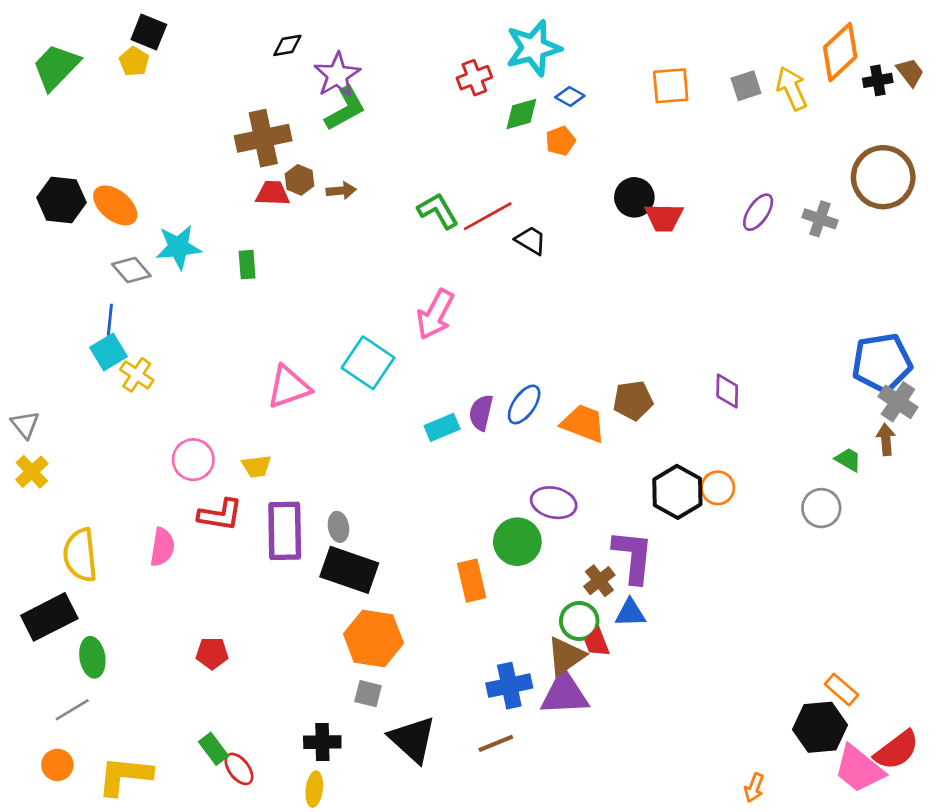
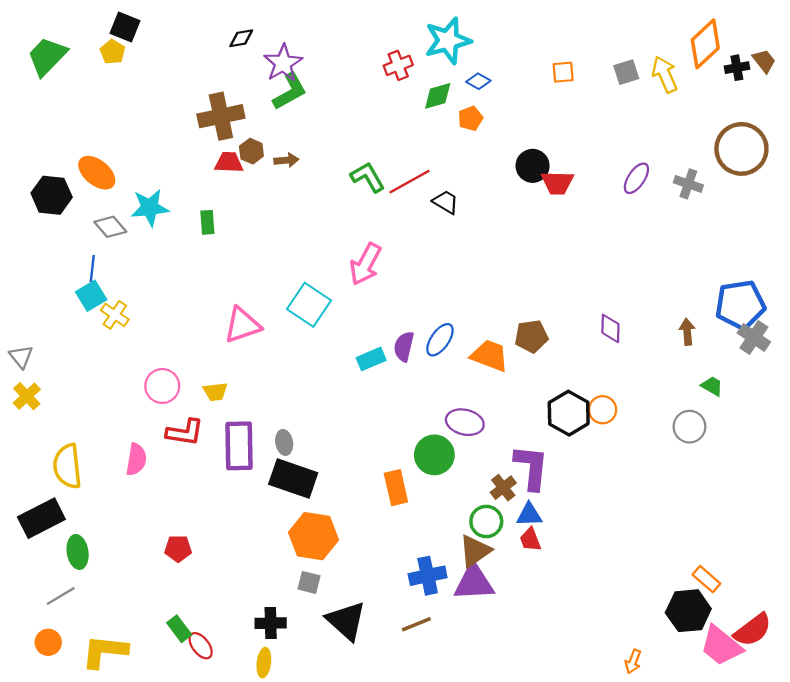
orange square: (671, 86) -> (563, 72), size x0.7
black hexagon: (61, 200) -> (52, 195), moved
brown arrow: (886, 439) -> (687, 332), moved
red trapezoid: (597, 643) -> (530, 540), moved

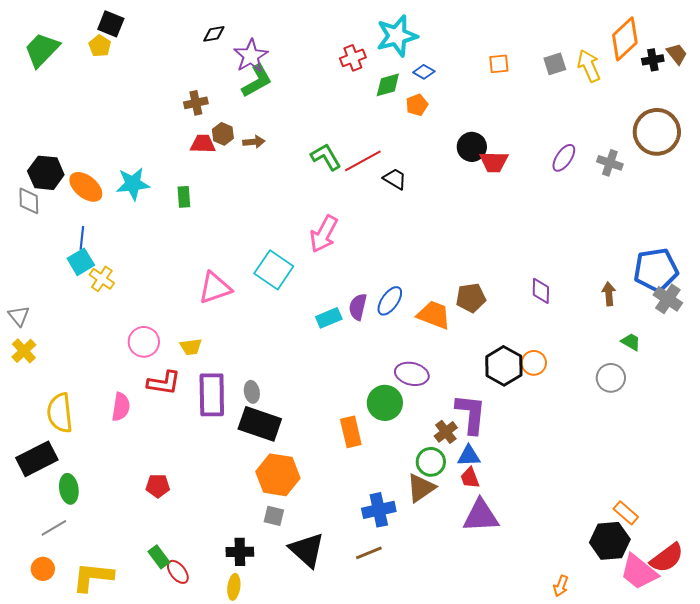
brown cross: (221, 116) -> (196, 103), size x0.6
orange ellipse: (97, 173) -> (86, 187), moved
gray diamond: (110, 227) -> (29, 201), moved, turned 40
purple triangle: (474, 582) -> (481, 516), moved

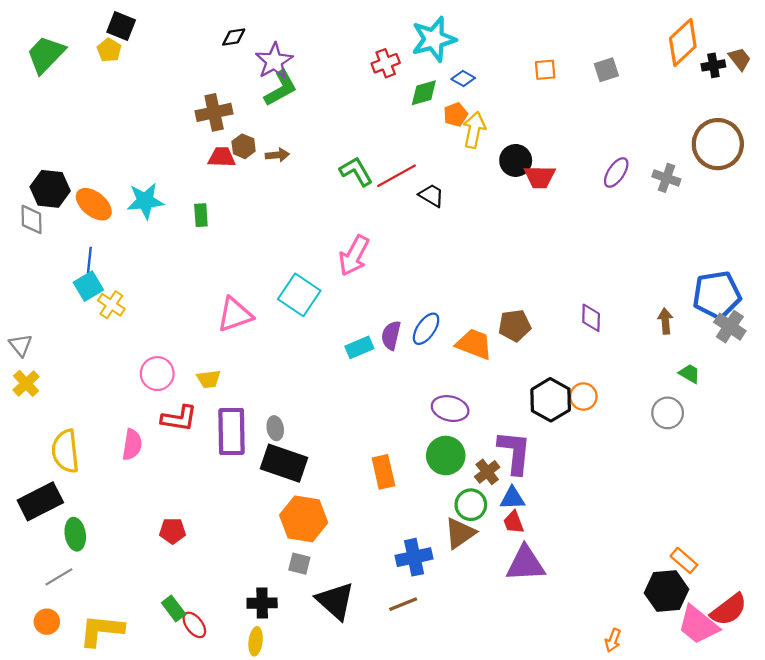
yellow arrow: (589, 66) -> (474, 130), moved, turned 36
brown cross: (196, 103) -> (214, 112), size x1.4
green circle: (385, 403) -> (446, 456), moved

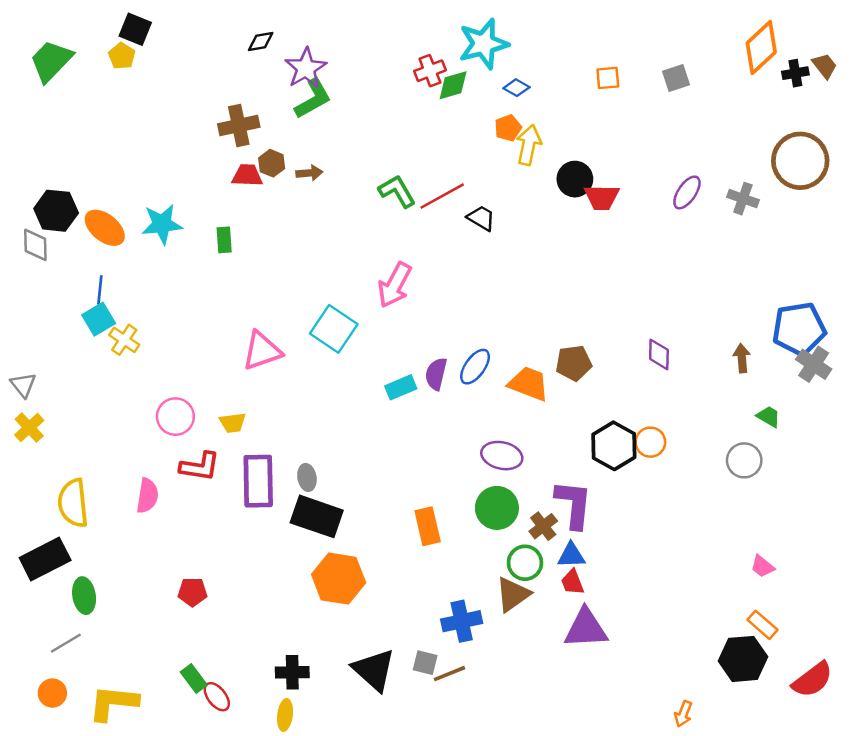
green diamond: (424, 93) -> (453, 85), moved
gray square: (299, 564) -> (425, 663), moved
pink trapezoid: (698, 625) -> (762, 566), moved, size x0.5

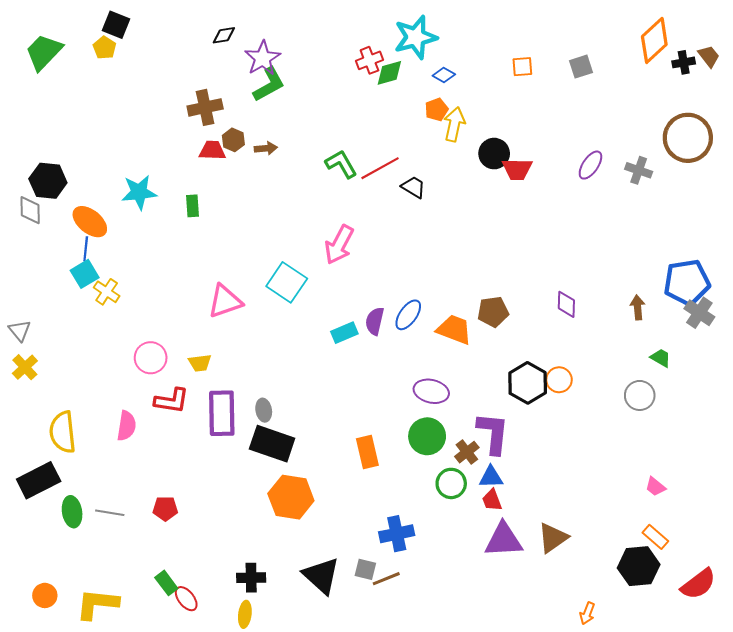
orange ellipse: (105, 228) -> (90, 222), moved
brown triangle: (513, 594) -> (553, 538), moved
gray line: (66, 643) -> (110, 513), moved, turned 40

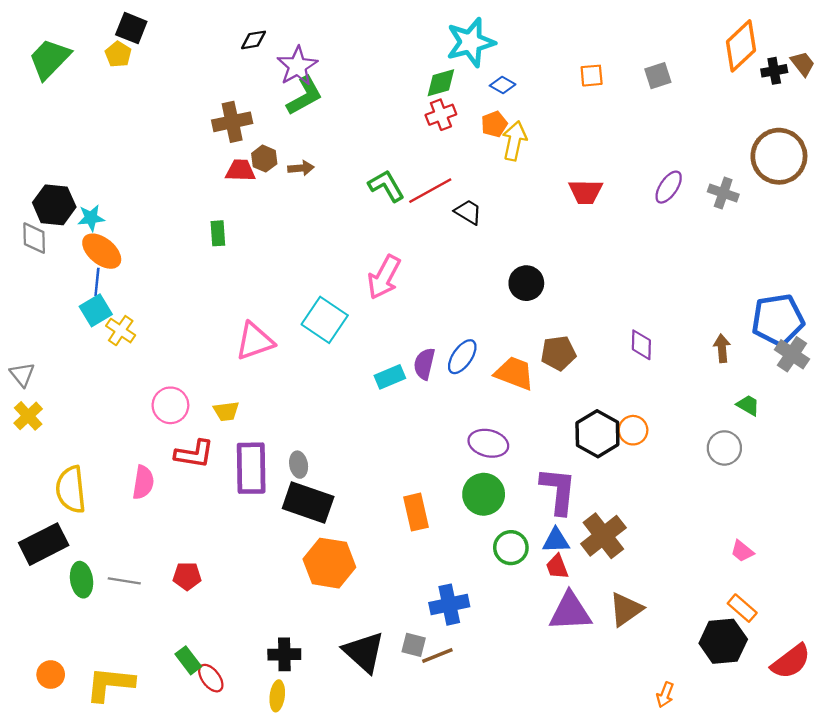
red cross: (369, 60) -> (441, 115), moved
black circle: (494, 154) -> (526, 283), moved
cyan star: (139, 192) -> (91, 218), moved, size x0.7
brown cross: (467, 452) -> (603, 536), moved, size x1.6

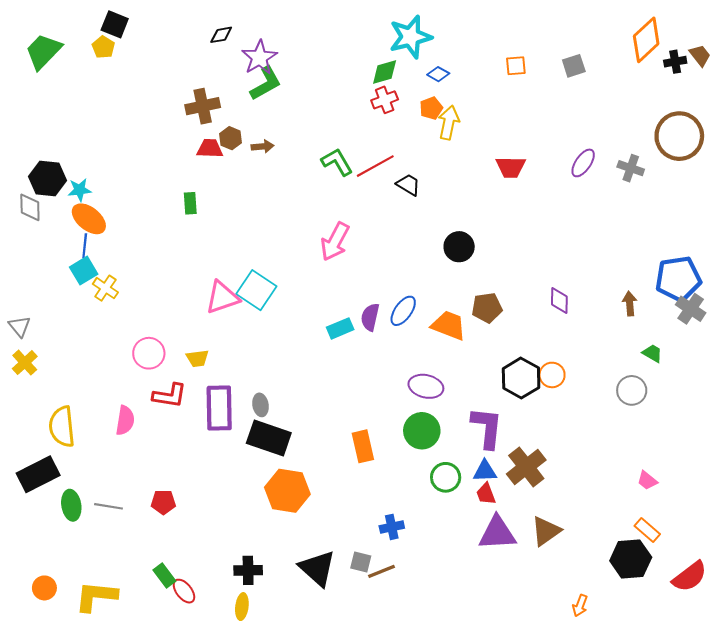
cyan square: (325, 320) -> (256, 290), moved
blue cross: (449, 605) -> (392, 527), size x0.7

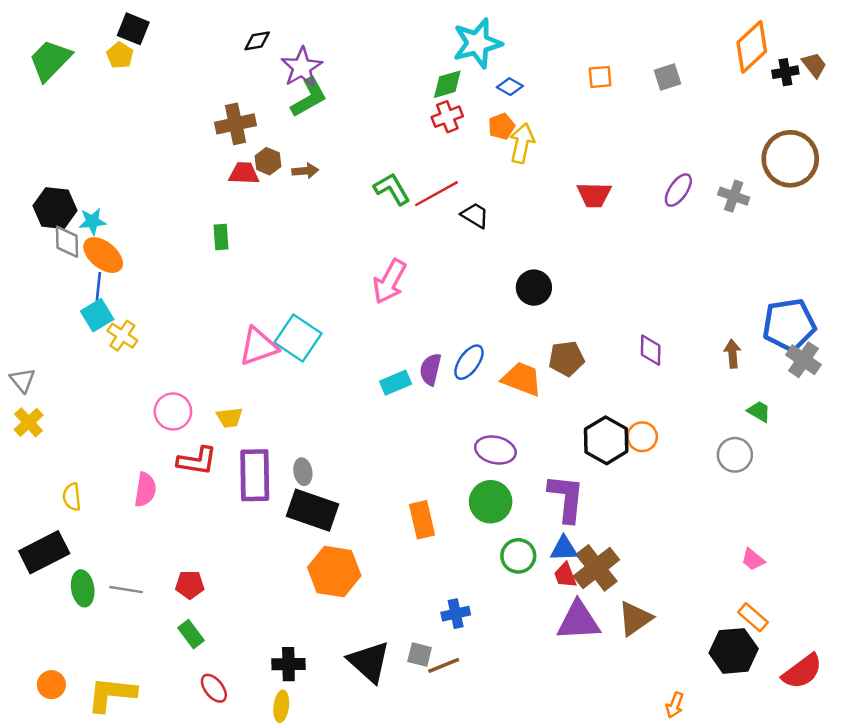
gray diamond: (30, 207) -> (67, 242), moved
yellow semicircle: (62, 427) -> (72, 497), size x0.6
brown cross: (526, 467) -> (596, 568), moved
green rectangle: (164, 576) -> (191, 634), moved

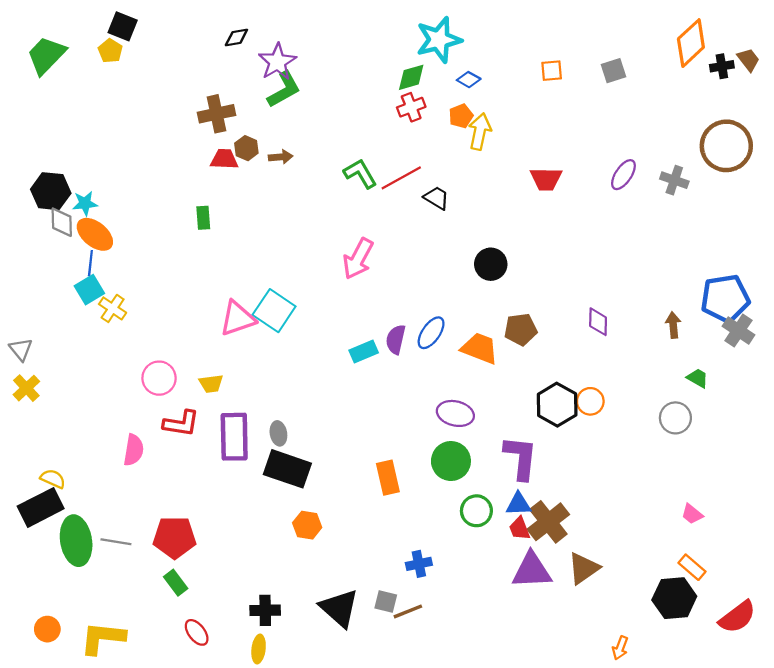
yellow semicircle: (72, 497) -> (53, 479), moved, turned 120
orange hexagon: (334, 572) -> (307, 525), size x0.6
red pentagon: (190, 585) -> (175, 537), size x1.6
green ellipse: (83, 588) -> (76, 541), size x1.5

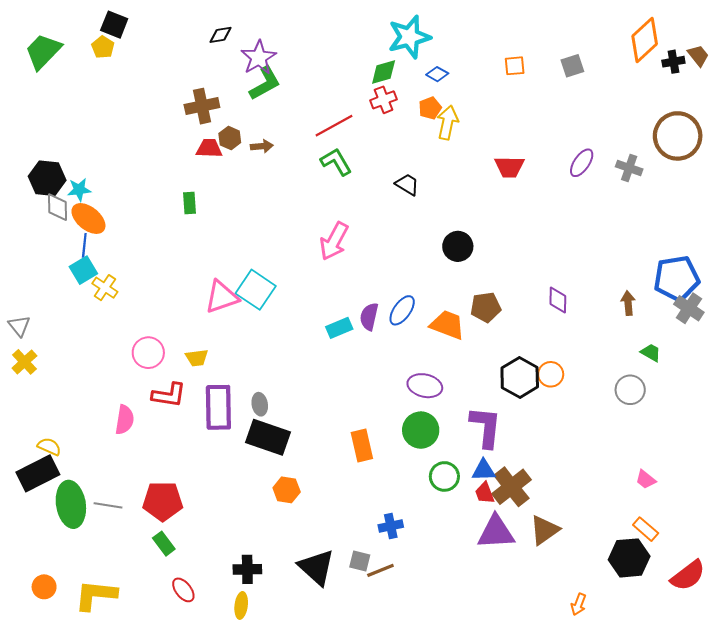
red line: (401, 178) -> (334, 126), moved

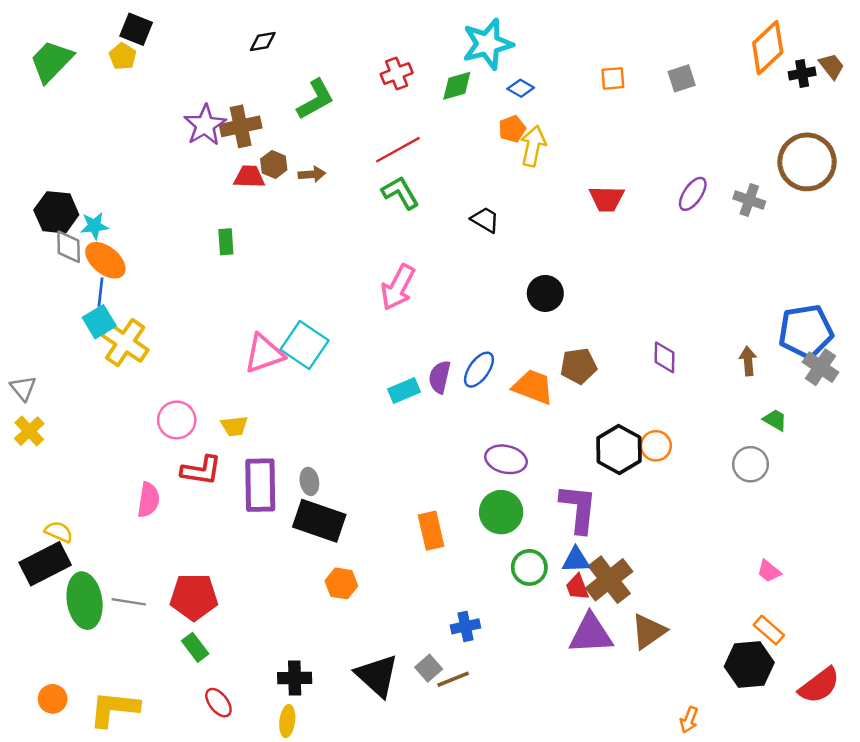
purple star: (259, 58) -> (205, 125), moved
red cross: (384, 100) -> (397, 73), moved
yellow cross: (105, 288) -> (125, 343), size x1.5
gray square: (360, 561) -> (429, 668), turned 35

